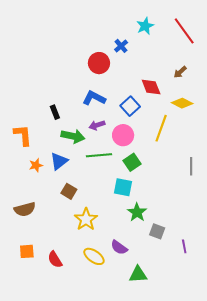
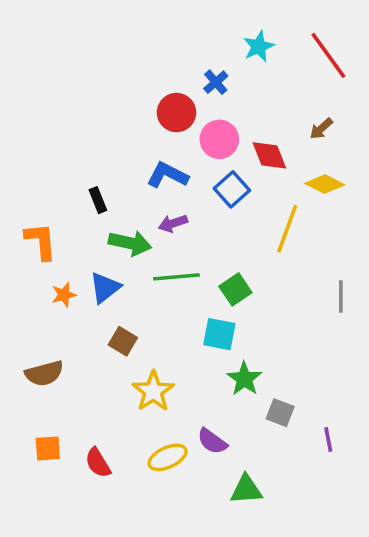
pink circle: (123, 135) -> (219, 139), moved
yellow ellipse: (94, 256) -> (168, 457), turned -60

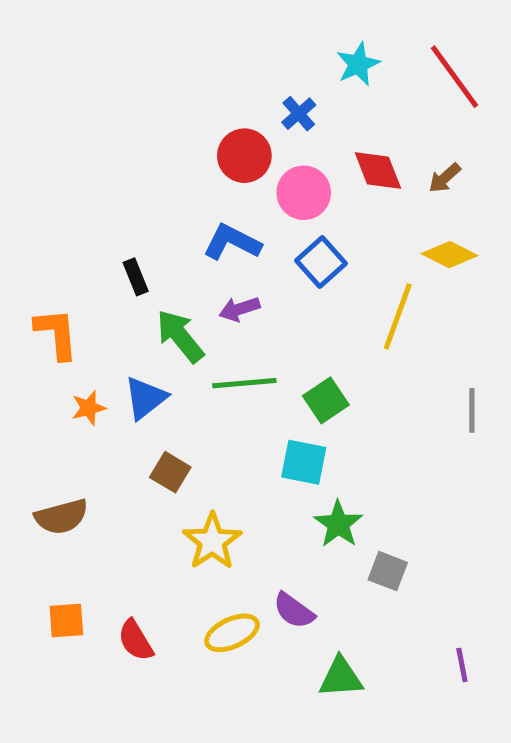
red diamond: (269, 155) -> (378, 171), moved
green arrow: (130, 243) -> (180, 336), turned -141
purple line: (328, 439) -> (462, 665), moved

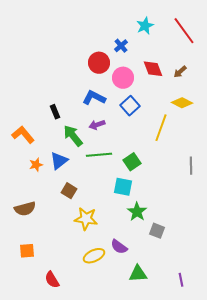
orange L-shape: (56, 334) -> (23, 135), turned -35
yellow star: (212, 541) -> (86, 219), turned -30
red semicircle: (136, 640) -> (52, 280), moved
purple line: (462, 665) -> (181, 280), moved

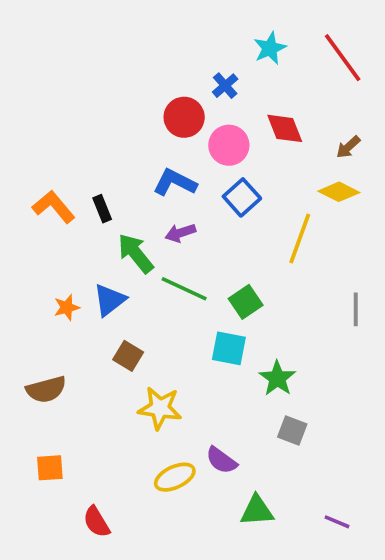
brown arrow: (180, 72) -> (348, 147), moved
orange L-shape: (23, 135) -> (54, 207), moved
green line: (99, 155) -> (184, 289), turned 30
green star: (137, 212) -> (277, 378), moved
purple line: (181, 280) -> (337, 522), turned -56

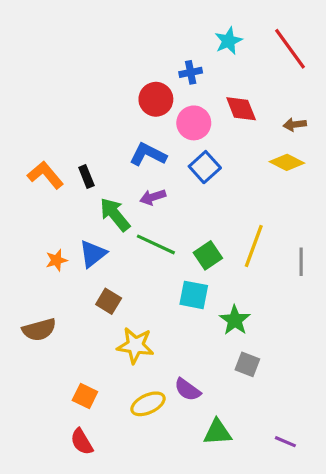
blue cross: (225, 86) -> (191, 72), turned 30
brown arrow: (348, 147) -> (295, 124), turned 35
yellow line: (300, 238) -> (254, 246), moved
orange square: (50, 468) -> (85, 396), moved, turned 30

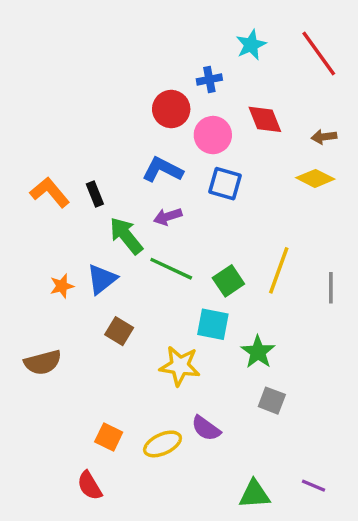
blue square: (205, 167) -> (225, 184), turned -32
yellow star: (135, 345) -> (180, 366), moved
orange square: (85, 396) -> (109, 437), moved
green triangle: (217, 432) -> (254, 494), moved

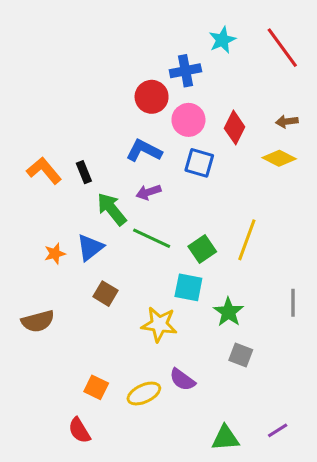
blue cross: (209, 80) -> (185, 71), size x1.4
red diamond: (265, 119) -> (235, 128), moved, turned 48
gray line: (331, 288) -> (293, 303), moved
purple line: (314, 486) -> (278, 430), turned -55

